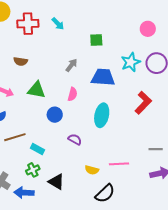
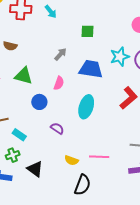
black semicircle: (105, 193) -> (82, 185), turned -30

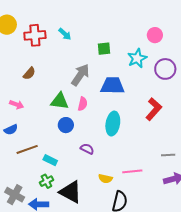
brown semicircle: (10, 46) -> (29, 73), turned -56
gray arrow: (60, 54) -> (80, 75), size x1.6
cyan star: (120, 57) -> (137, 58), moved
green triangle: (24, 76) -> (60, 101), moved
black triangle: (35, 169) -> (71, 192), size x1.4

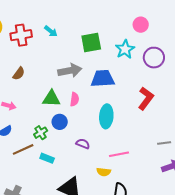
green square: (104, 49) -> (91, 42), size x1.5
gray arrow: (80, 75) -> (70, 71), turned 50
pink line: (132, 171) -> (119, 154), moved
green cross: (46, 181) -> (41, 133), moved

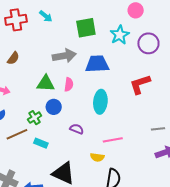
red L-shape: (146, 98) -> (140, 84), turned -145

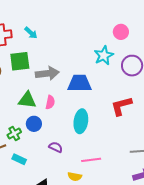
green square: (86, 28) -> (20, 61), moved

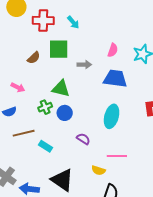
gray arrow: (47, 73) -> (84, 65), size x0.6
pink semicircle: (50, 102) -> (113, 50), moved
green cross: (14, 133) -> (45, 107), moved

